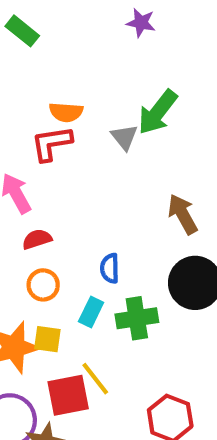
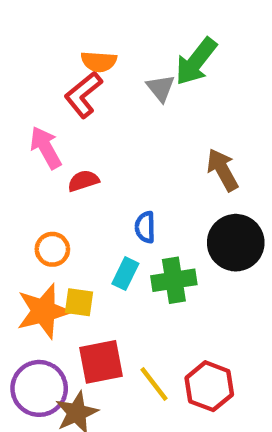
red L-shape: (51, 143) -> (83, 95), turned -30
red semicircle: (37, 239) -> (83, 181), moved
orange circle: (43, 285) -> (52, 249), moved
yellow line: (95, 379) -> (154, 384), moved

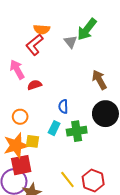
red square: (101, 362) -> (21, 165), moved

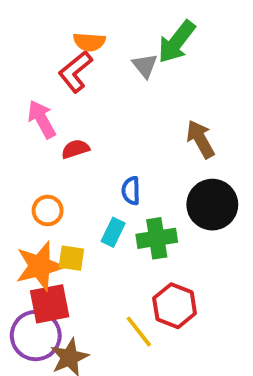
red hexagon: (93, 180) -> (175, 306), moved

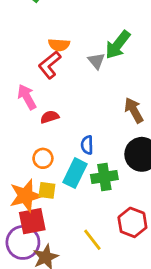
orange circle: (48, 211) -> (43, 158), moved
cyan rectangle: (113, 232) -> (75, 173), size x1.5
red hexagon: (175, 306) -> (132, 222), moved

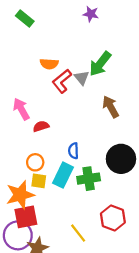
red L-shape: (50, 65) -> (62, 81), moved
brown arrow: (134, 110) -> (111, 107), moved
yellow square: (47, 190) -> (39, 181), moved

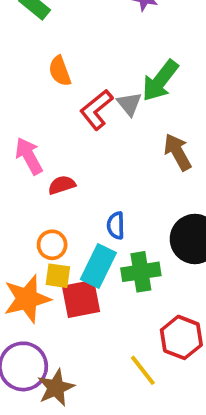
orange semicircle: (49, 64) -> (60, 71), moved, turned 66
red square: (26, 217) -> (81, 299), moved
yellow line: (78, 233) -> (143, 370), moved

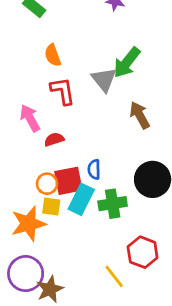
gray triangle: (129, 104) -> (104, 80), size x1.4
red L-shape: (96, 110) -> (63, 91), moved, turned 120
red square: (81, 299) -> (68, 181), moved

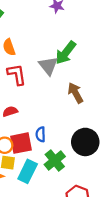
cyan rectangle: (81, 199) -> (28, 171), moved
green cross: (113, 204) -> (55, 160), turned -30

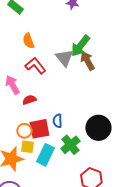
red L-shape: (17, 74) -> (35, 66), turned -30
brown arrow: (75, 93) -> (87, 61), moved

